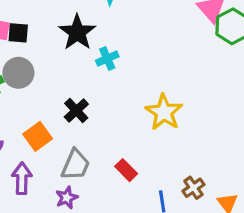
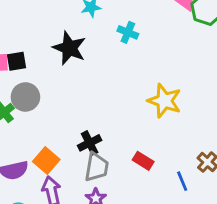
cyan cross: (107, 59) -> (128, 32), moved, turned -30
black cross: (76, 111) -> (90, 143), moved, turned 30
orange square: (38, 136) -> (46, 160), moved

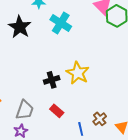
cyan cross: (128, 32) -> (61, 23), size x1.5
black cross: (90, 143) -> (52, 80), moved

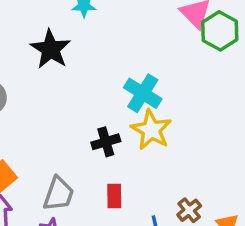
cyan cross: (61, 23) -> (143, 93), moved
red rectangle: (57, 111) -> (114, 196), turned 48

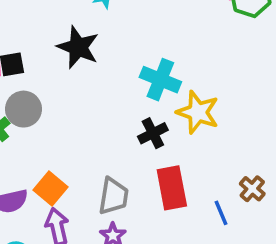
cyan cross: (143, 93) -> (160, 80), moved
red rectangle: (114, 196) -> (172, 188), size x1.6

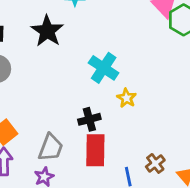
yellow star: (198, 112) -> (127, 98), size x0.6
black cross: (153, 133) -> (89, 119), moved

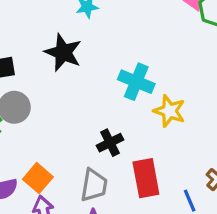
yellow star: (127, 98) -> (169, 111), size x1.4
black cross: (89, 119) -> (110, 143), moved

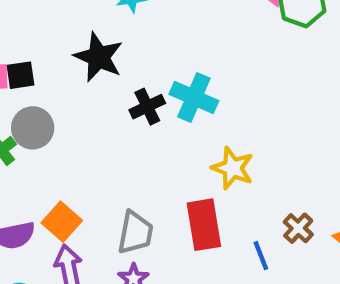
yellow star: (169, 111) -> (233, 168), moved
black cross: (110, 143) -> (147, 107), moved

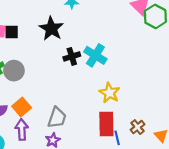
gray circle: (33, 128) -> (14, 71), moved
red rectangle: (204, 225) -> (106, 124), moved

